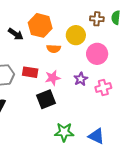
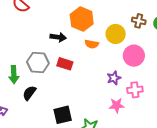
black arrow: (16, 34) -> (58, 37), moved, turned -35
pink star: (53, 78) -> (117, 105), moved
black square: (46, 99) -> (63, 115), moved

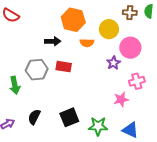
purple star: (114, 78) -> (113, 63), moved
black semicircle: (29, 93) -> (34, 117), moved

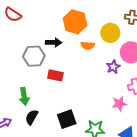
red rectangle: (64, 67) -> (55, 75), moved
gray hexagon: (37, 70) -> (34, 56), moved
green arrow: (15, 85) -> (24, 96), moved

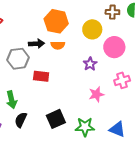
orange semicircle: (88, 46) -> (58, 45), moved
purple star: (113, 67) -> (90, 64), moved
pink star: (119, 104) -> (96, 94), moved

